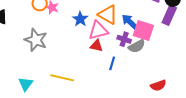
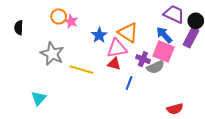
blue arrow: (130, 22) -> (164, 35), moved
yellow line: (62, 78) -> (81, 70), moved

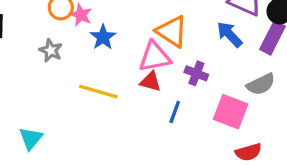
blue star: (99, 35) -> (103, 37), moved
pink square: (163, 51) -> (231, 112), moved
gray star: (52, 54) -> (51, 50), moved, size x0.6
gray semicircle: (156, 67) -> (261, 84), moved

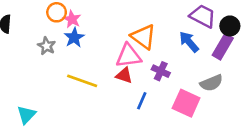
blue star: (103, 37) -> (74, 38), moved

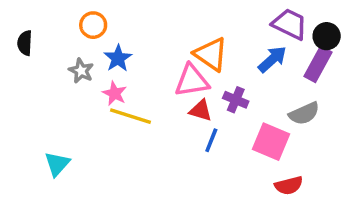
pink star: (72, 19) -> (115, 93), moved
blue arrow: (189, 42) -> (272, 59), turned 90
red triangle: (124, 75) -> (201, 110), moved

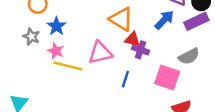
purple rectangle: (318, 64) -> (196, 21), turned 40
pink triangle: (192, 81) -> (100, 53), moved
red triangle: (201, 110) -> (132, 39), moved

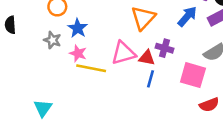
orange triangle: (121, 19) -> (143, 18), turned 45
red triangle: (132, 39) -> (147, 58), moved

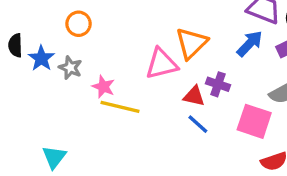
blue star: (78, 28) -> (41, 58), moved
pink triangle: (123, 53) -> (161, 64), moved
blue line: (151, 79) -> (198, 124), turned -66

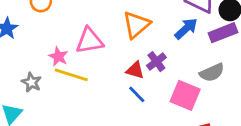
pink triangle: (161, 64) -> (89, 41), moved
gray star: (70, 68) -> (31, 82), moved
purple cross: (218, 84) -> (156, 62), turned 30

